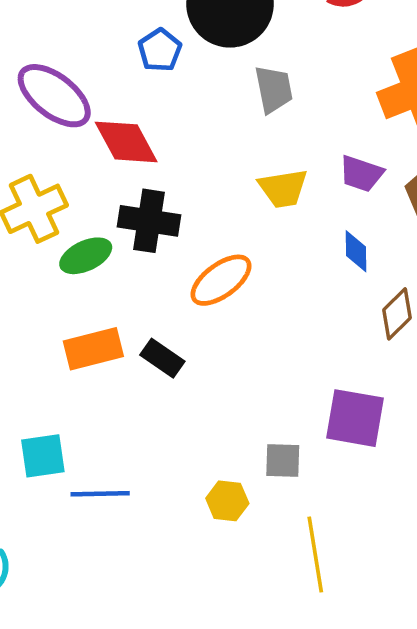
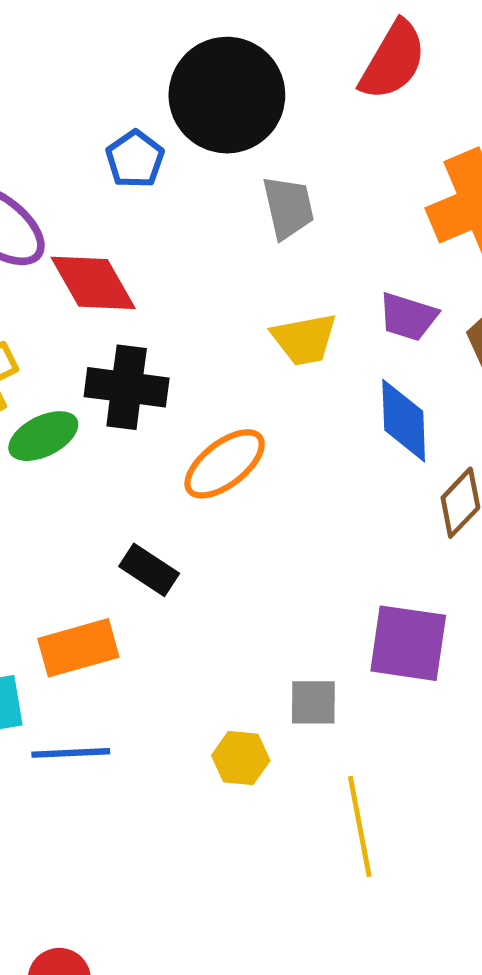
blue diamond: (356, 251) -> (404, 421), size x1.5
orange rectangle: (93, 349) -> (78, 648), moved

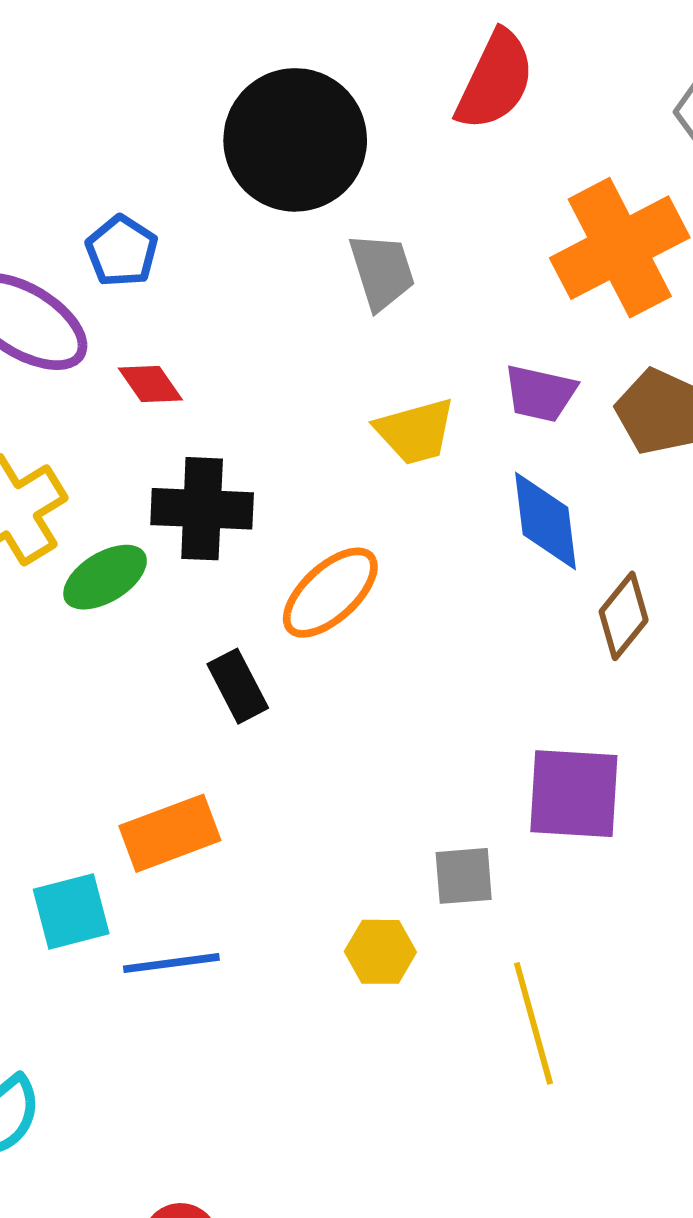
blue pentagon: (135, 159) -> (122, 251), moved
red diamond: (93, 283) -> (150, 384), size x0.6
black rectangle: (149, 570) -> (238, 686), moved, turned 34

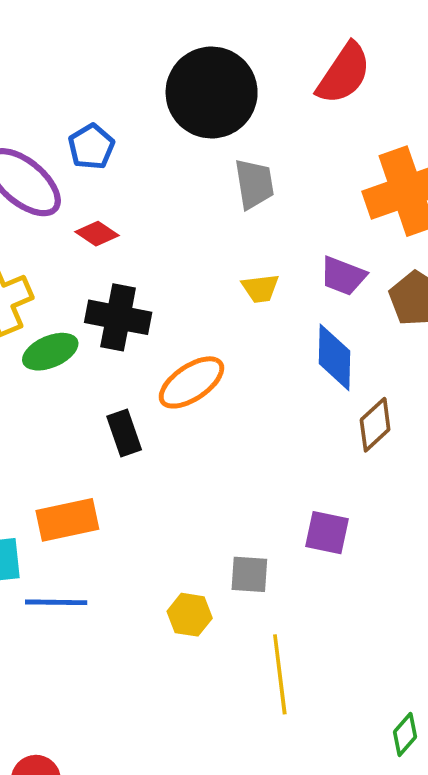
red diamond: (150, 384) -> (97, 234), turned -30
yellow trapezoid: (415, 431) -> (260, 288), size x0.7
purple square: (574, 794) -> (327, 533), size x0.7

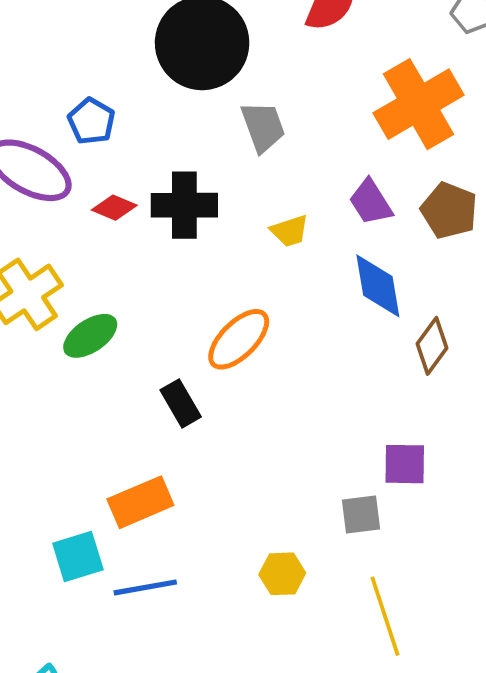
purple trapezoid: (343, 276) -> (371, 202), turned 48
black cross: (118, 317) -> (184, 205), moved
gray square: (249, 574) -> (361, 514), moved

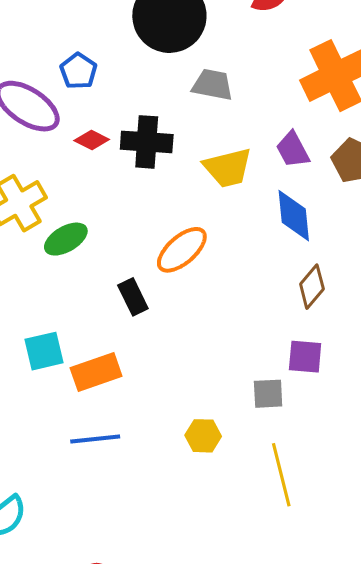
gray trapezoid: (263, 127) -> (213, 85), turned -63
yellow trapezoid: (290, 231) -> (228, 168), size x1.6
brown diamond: (432, 346) -> (312, 287), moved
cyan square: (78, 556) -> (44, 351), moved

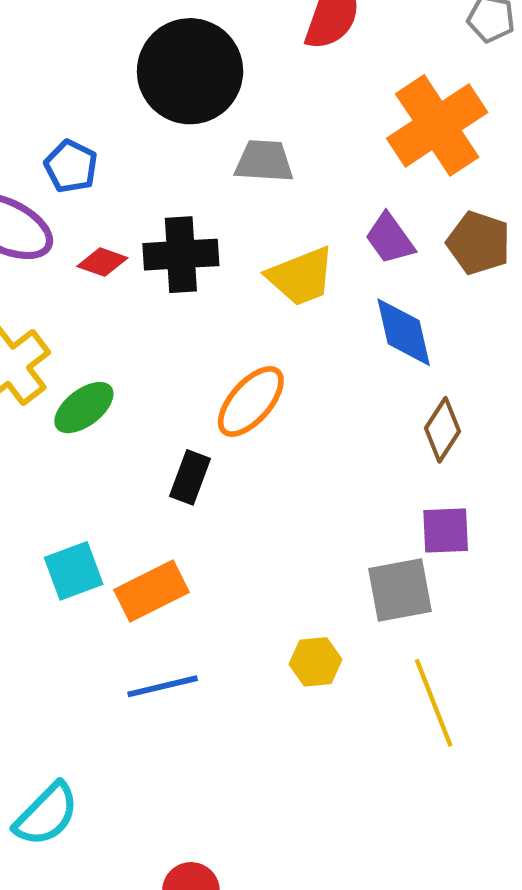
black rectangle: (133, 297) -> (190, 477), turned 54
gray square: (268, 394) -> (400, 590), size x1.4

